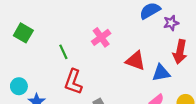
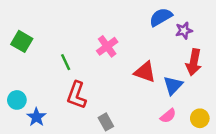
blue triangle: (161, 73) -> (173, 85), turned -36

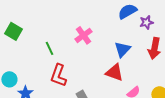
red triangle: (145, 72) -> (114, 72), moved
blue triangle: (173, 85) -> (122, 49), moved

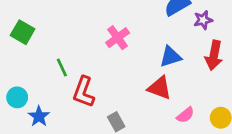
green line: (49, 48) -> (62, 68), moved
blue triangle: (122, 49) -> (170, 57), turned 30

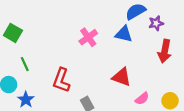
blue triangle: (170, 57) -> (124, 34), moved, turned 30
green line: (62, 68) -> (25, 64), moved

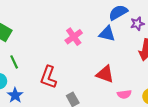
pink semicircle: (142, 99) -> (124, 94), turned 32

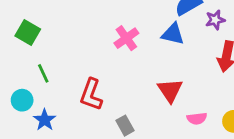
red triangle: (105, 74) -> (170, 90), turned 36

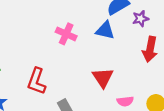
pink cross: (126, 38) -> (66, 34), turned -30

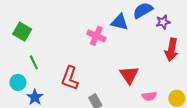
blue triangle: (105, 30) -> (120, 22), moved

